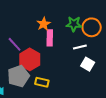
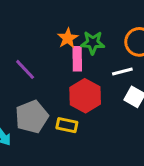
green star: (74, 24) -> (93, 43), moved
red hexagon: (30, 59) -> (85, 96), moved

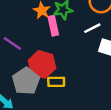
red hexagon: (85, 96) -> (42, 64), moved

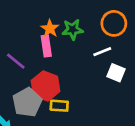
pink rectangle: (53, 26) -> (46, 46), moved

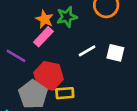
pink rectangle: (46, 46) -> (43, 37), turned 60
white line: (102, 52) -> (87, 51), moved

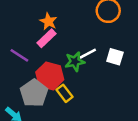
green star: (67, 17) -> (75, 62), moved
yellow rectangle: (65, 93) -> (65, 93), turned 54

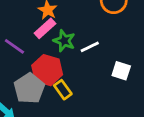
white square: (115, 57) -> (121, 71), moved
green star: (75, 62) -> (64, 41), moved, turned 30

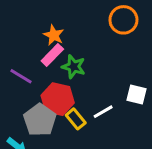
white line: (90, 47) -> (103, 112), moved

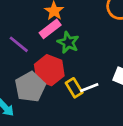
yellow rectangle: (76, 119) -> (74, 88), moved

